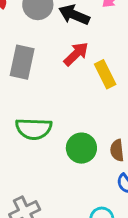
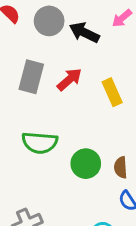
red arrow: (76, 54) -> (69, 79), moved

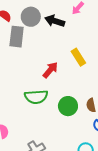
gray rectangle: (31, 77) -> (17, 37), moved
red arrow: (69, 79) -> (50, 70), moved

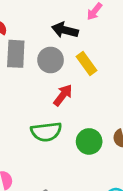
gray circle: (31, 17) -> (51, 60), moved
yellow rectangle: (78, 57) -> (86, 63), moved

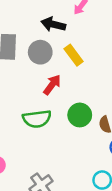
green circle: (89, 141) -> (80, 115), moved

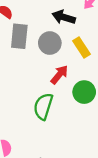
green circle: (80, 115) -> (84, 92), moved
green semicircle: (37, 119) -> (43, 106), turned 112

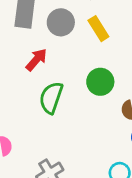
red arrow: (59, 75) -> (36, 60), moved

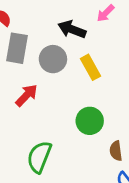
green semicircle: (51, 98) -> (39, 157), moved

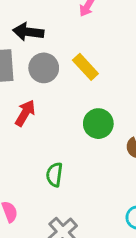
black arrow: (72, 29) -> (28, 32), moved
green semicircle: (39, 157) -> (54, 175), size x0.7

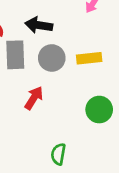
yellow rectangle: (85, 67) -> (89, 58), turned -55

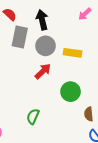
black arrow: (39, 25) -> (42, 20), turned 54
red arrow: (34, 98) -> (43, 71), moved

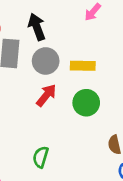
green circle: (71, 92) -> (86, 103), moved

